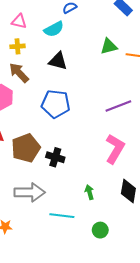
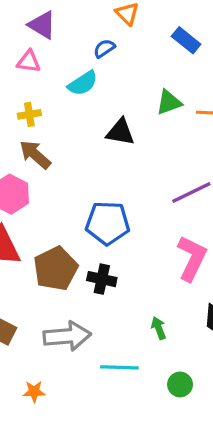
pink triangle: (19, 21) -> (29, 62), moved
black triangle: (58, 61) -> (120, 132), moved
blue pentagon: (56, 104) -> (108, 223), moved

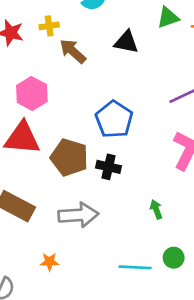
brown arrow: (35, 155) -> (73, 51), moved
blue pentagon: (108, 223) -> (114, 119), turned 30
brown pentagon: (56, 269) -> (69, 157), turned -30
cyan line: (119, 367) -> (135, 267), moved

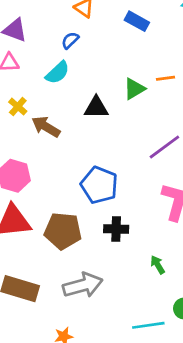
green triangle: (168, 18) -> (134, 89), moved
yellow cross: (49, 26) -> (18, 107), turned -30
black cross: (108, 167) -> (116, 229), moved

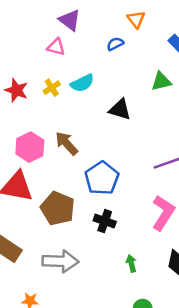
cyan semicircle: (58, 73) -> (82, 83), moved
green triangle: (134, 89) -> (161, 81), moved
brown arrow: (46, 127) -> (67, 143), moved

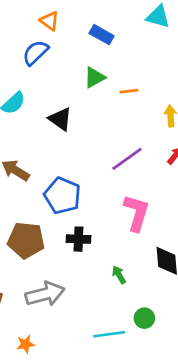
blue semicircle: (115, 44) -> (35, 53), size x1.5
black triangle: (120, 109) -> (60, 119), turned 35

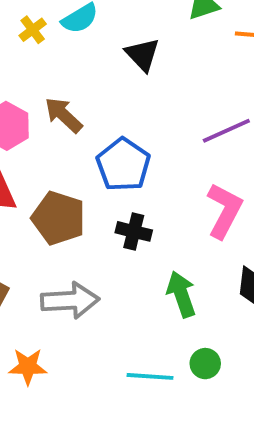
green arrow: (119, 275) -> (181, 294), size x1.6
orange star: (26, 344) -> (28, 367), size x1.4

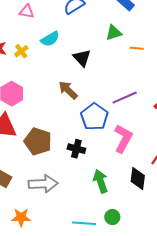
yellow cross: (33, 30) -> (21, 51), moved
brown arrow: (63, 115) -> (68, 90), moved
blue pentagon: (123, 165) -> (94, 117), moved

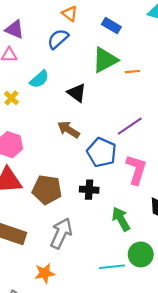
green triangle: (114, 33) -> (105, 60), size x1.5
gray arrow: (43, 184) -> (61, 233), turned -52
green circle: (112, 217) -> (141, 254), size x1.5

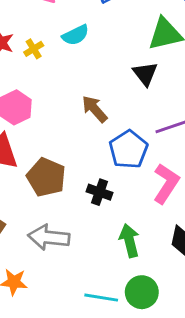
black triangle: (77, 93) -> (145, 74), moved
gray arrow: (61, 233) -> (49, 237), turned -124

